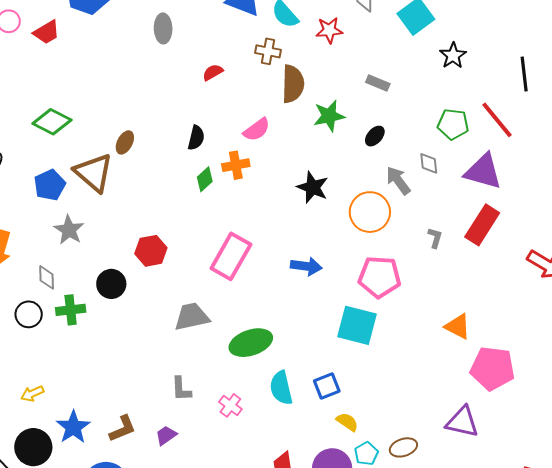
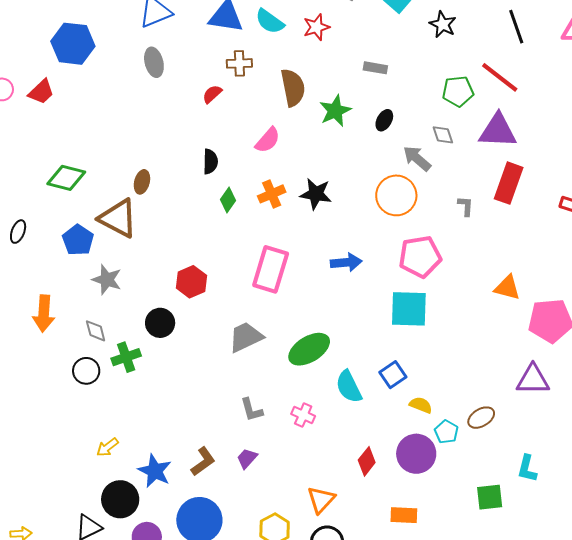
brown cross: (268, 51) -> (239, 63), moved
orange cross: (236, 165) -> (272, 194), moved
black star: (313, 187) -> (316, 194), moved

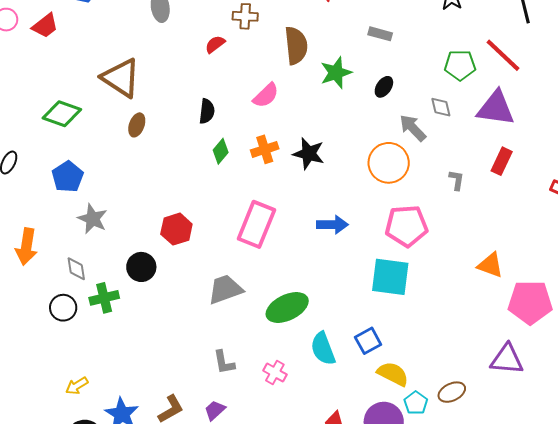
red rectangle: (509, 183) -> (502, 161), size x0.7
brown triangle: (118, 218) -> (121, 78), moved
yellow semicircle: (421, 405) -> (393, 374), size x1.4

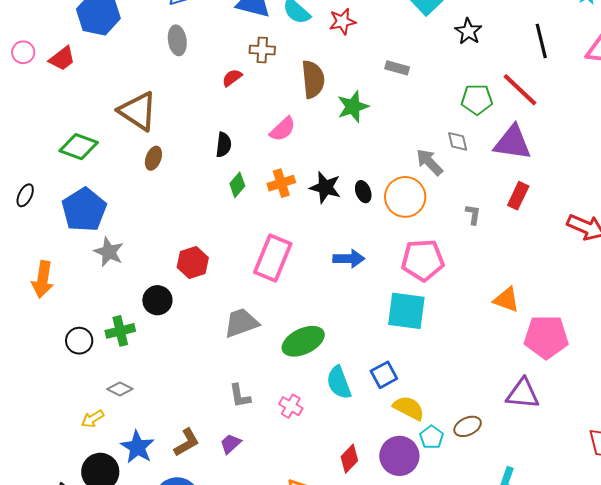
black ellipse: (384, 87) -> (363, 192), moved, turned -55
blue pentagon: (68, 177) -> (84, 210), size x1.4
gray diamond: (76, 269) -> (120, 389), moved, turned -55

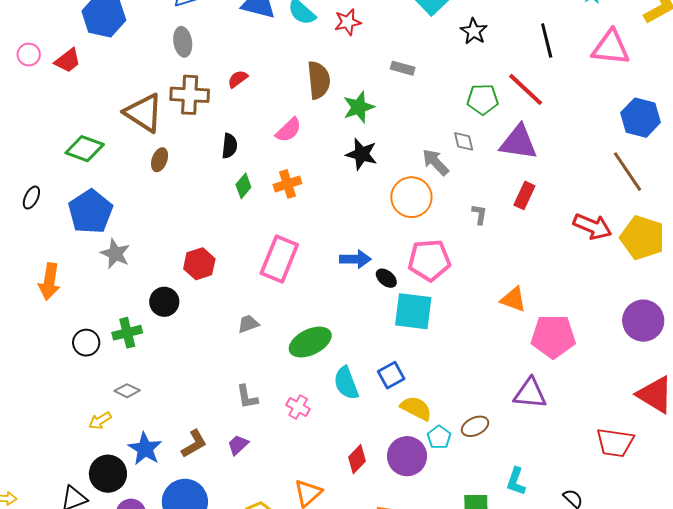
brown cross: (262, 50) -> (190, 95), moved, size x1.5
black star: (325, 187) -> (362, 154), moved
black ellipse: (363, 192) -> (386, 278), moved, turned -30
gray trapezoid: (241, 323) -> (248, 324), size x0.6

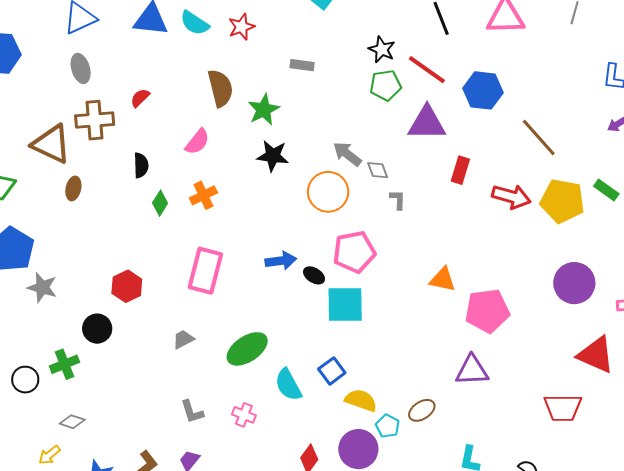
black star: (474, 31) -> (382, 49), moved
blue hexagon: (641, 118) -> (483, 90), moved
gray diamond: (464, 141) -> (378, 170), moved
red rectangle: (524, 195) -> (460, 170), moved

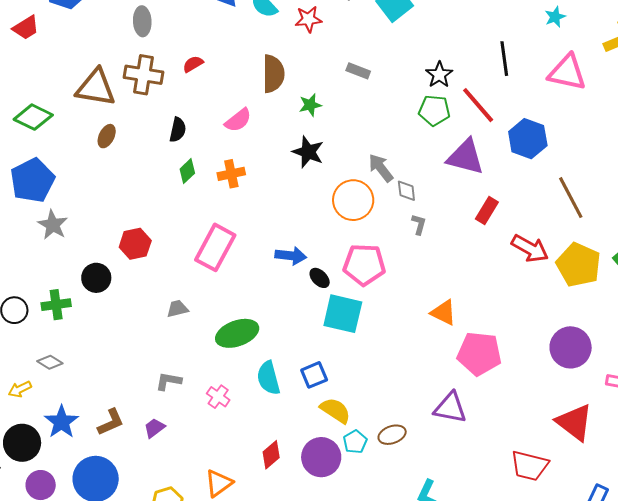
green star: (264, 110) -> (310, 105), size x0.7
brown triangle: (51, 144) -> (96, 88), turned -30
gray L-shape: (192, 412) -> (169, 381), turned 104

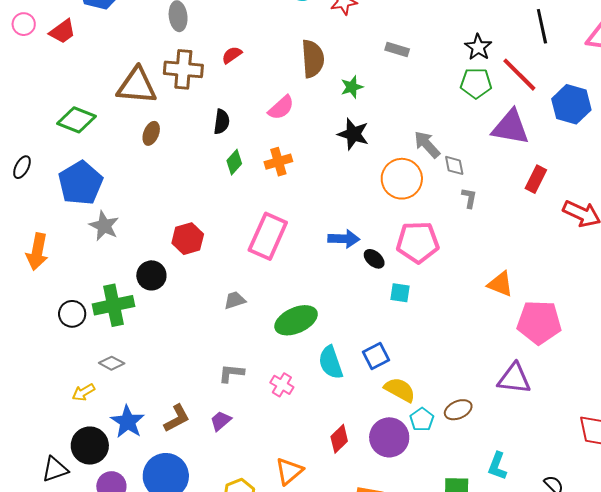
green cross: (56, 305) -> (113, 305), size x1.4
cyan square: (343, 314) -> (400, 293), size x0.5

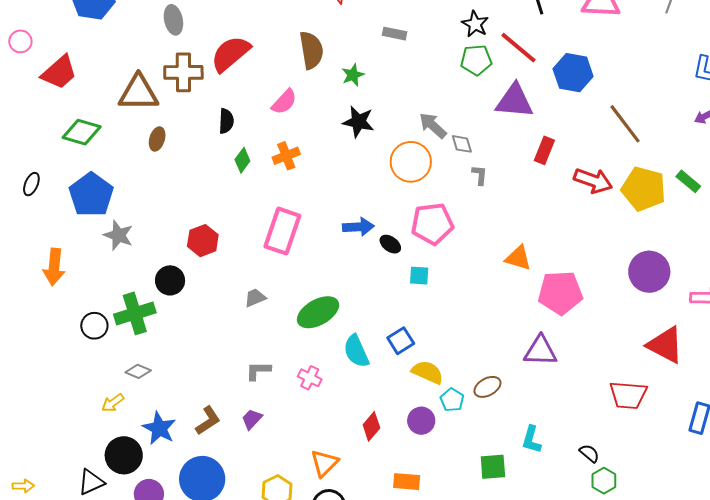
red trapezoid: (63, 31) -> (59, 72), moved, size x1.4
red semicircle: (232, 55) -> (230, 54), size x2.0
purple circle: (389, 437) -> (421, 421), size x0.7

